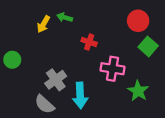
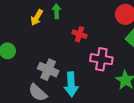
green arrow: (65, 17) -> (57, 11), turned 72
gray cross: (56, 80) -> (48, 70), turned -30

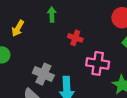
yellow arrow: (37, 17) -> (18, 28), moved

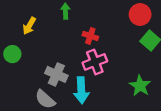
pink cross: (98, 63) -> (95, 62), moved, turned -30

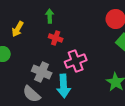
red cross: (90, 36) -> (56, 38), moved

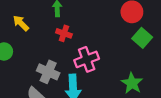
yellow arrow: (18, 29) -> (21, 23), turned 105

